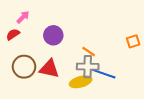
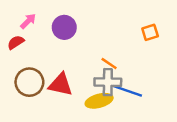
purple circle: (53, 35) -> (64, 27), moved
orange square: (133, 41) -> (150, 32), moved

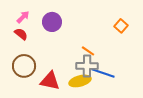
orange square: (150, 32) -> (121, 26), turned -32
red semicircle: (16, 42) -> (21, 34), moved, turned 72
red triangle: (61, 85) -> (50, 81), moved

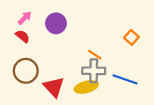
orange square: (121, 26) -> (131, 37), moved
blue line: (103, 73) -> (125, 79), moved
red triangle: (50, 81) -> (54, 87), turned 35

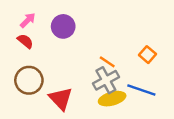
orange square: (131, 37) -> (148, 55), moved
gray cross: (94, 71) -> (106, 80), turned -30
yellow ellipse: (86, 87) -> (112, 99), moved

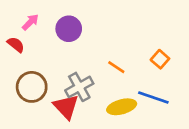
red semicircle: (25, 41) -> (16, 45), moved
gray cross: (106, 80) -> (79, 87), moved

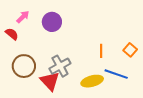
orange square: (160, 59) -> (130, 50), moved
orange line: (116, 67) -> (101, 51), moved, turned 56

